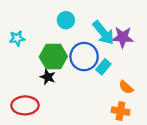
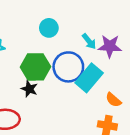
cyan arrow: (103, 33) -> (89, 41), size x0.6
cyan rectangle: (103, 67) -> (89, 78), size x1.6

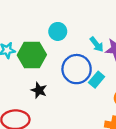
green hexagon: (35, 67) -> (32, 55), moved
cyan rectangle: (89, 78) -> (97, 80), size x0.6

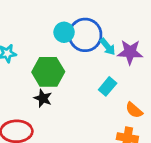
green hexagon: (32, 55) -> (48, 72), moved
blue circle: (77, 69) -> (85, 35), moved

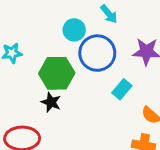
blue circle: (85, 35) -> (97, 53), moved
cyan arrow: (108, 47) -> (109, 14), moved

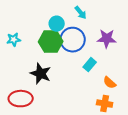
green hexagon: (57, 73) -> (51, 42), moved
black star: (51, 102) -> (41, 74), size x1.5

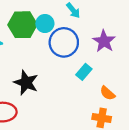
purple star: (107, 39) -> (104, 41), turned 30
green hexagon: (51, 42) -> (22, 25), moved

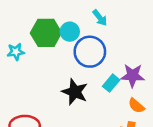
purple star: (104, 41) -> (133, 76), moved, turned -30
black star: (26, 83) -> (75, 92), moved

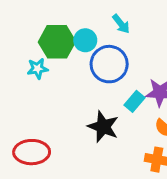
cyan star: (16, 52) -> (38, 69), moved
black star: (75, 92) -> (103, 127), moved

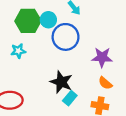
cyan star: (38, 69) -> (18, 51), moved
cyan rectangle: (134, 101) -> (70, 98), moved

